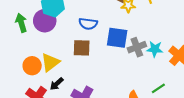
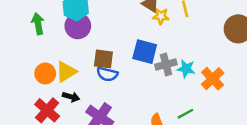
purple circle: (45, 21) -> (78, 26), moved
blue semicircle: (88, 24) -> (107, 74), moved
black arrow: (57, 84) -> (71, 97), turned -128

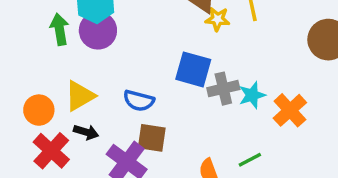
green arrow: (38, 24) -> (60, 29), moved
brown square: (103, 59) -> (152, 138), moved
cyan star: (186, 69) -> (252, 95), turned -30
orange circle: (45, 73) -> (39, 110), moved

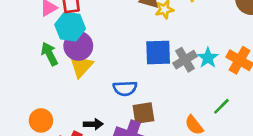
yellow triangle: (80, 96) -> (81, 66), moved
orange circle: (39, 110) -> (41, 120), moved

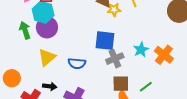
gray cross: (185, 60) -> (115, 59), moved
yellow triangle: (81, 66) -> (47, 57), moved
brown square: (143, 113) -> (121, 84), moved

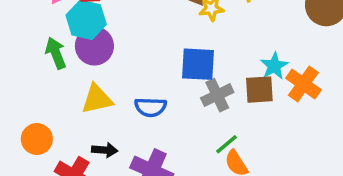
cyan star: (141, 50) -> (274, 66), moved
yellow triangle: (47, 57) -> (97, 99), turned 30
brown square: (121, 84) -> (259, 90), moved
green line: (146, 87) -> (227, 144), moved

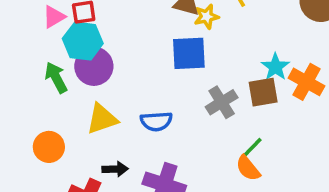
blue square: (198, 64) -> (189, 53), moved
orange circle: (37, 139) -> (49, 147), moved
green line: (227, 144) -> (252, 148), moved

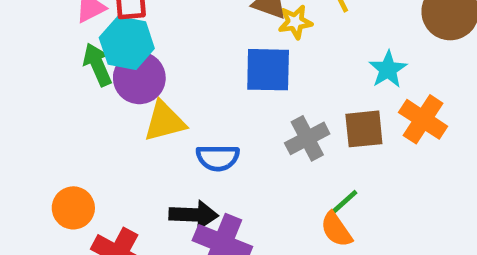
cyan star: (275, 67) -> (388, 69), moved
green arrow: (56, 78) -> (97, 65), moved
yellow triangle: (102, 119) -> (164, 121), moved
orange circle: (49, 147) -> (73, 208), moved
black arrow: (115, 169) -> (194, 215), moved, size x1.4

